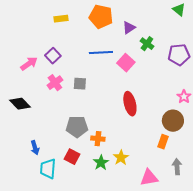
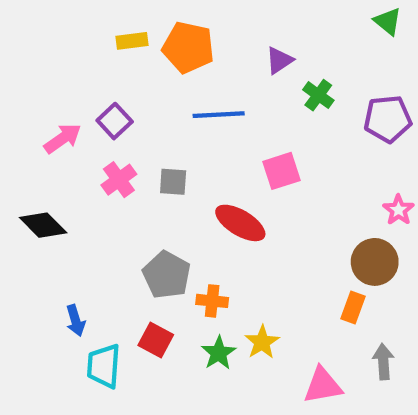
orange pentagon: (101, 17) -> (188, 47), moved
pink square: (126, 63) -> (281, 171), moved, turned 30
red ellipse: (130, 104) -> (240, 223), moved, turned -45
gray pentagon: (77, 127) -> (167, 275), turned 30

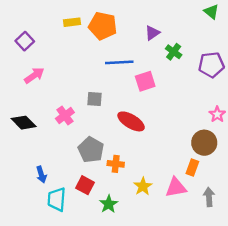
purple square: (115, 121) -> (25, 41), moved
pink square: (281, 171) -> (145, 81), moved
pink cross: (119, 180) -> (65, 116), moved
green star: (219, 353) -> (109, 204), moved
pink triangle: (323, 385) -> (176, 188), moved

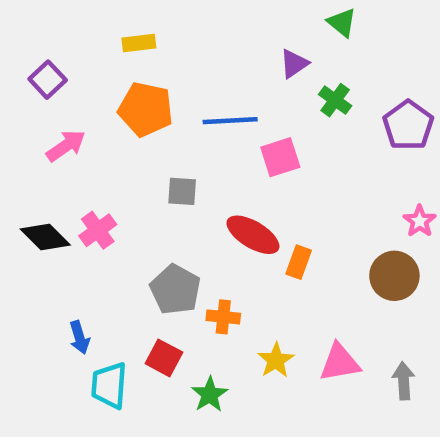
green triangle: (211, 12) -> (342, 23), moved
orange pentagon: (103, 26) -> (146, 109), moved
purple pentagon: (211, 65) -> (408, 125), turned -30
pink cross: (65, 116) -> (98, 230), moved
orange rectangle: (192, 167) -> (299, 262), moved

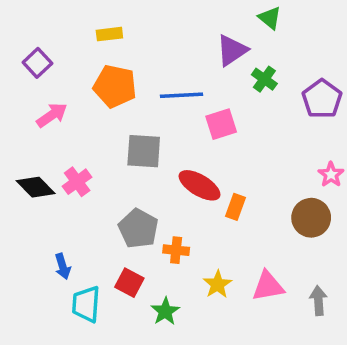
purple triangle: (294, 64) -> (232, 50), size x1.4
gray square: (182, 191) -> (144, 151), size x1.5

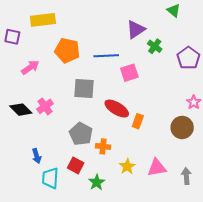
green triangle: (270, 18) -> (174, 10), moved
yellow rectangle: (109, 34) -> (43, 20), moved, size x1.6
purple square: (37, 63) -> (12, 37), moved, turned -35

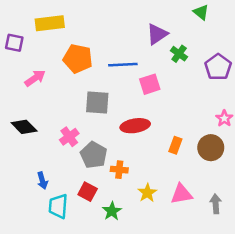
pink cross: (45, 106) -> (69, 137), moved
red ellipse: (117, 109) -> (135, 126), turned -40
orange rectangle: (138, 121) -> (175, 145), moved

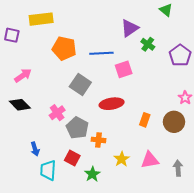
pink arrow: (35, 78) -> (23, 75), moved
gray square: (97, 103) -> (80, 85), turned 30

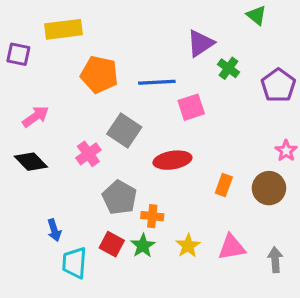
pink cross: (57, 113) -> (88, 154), moved
green star: (92, 174) -> (143, 246), moved

